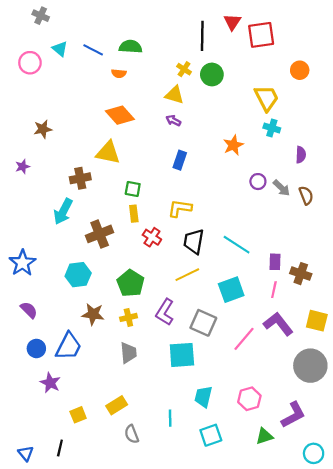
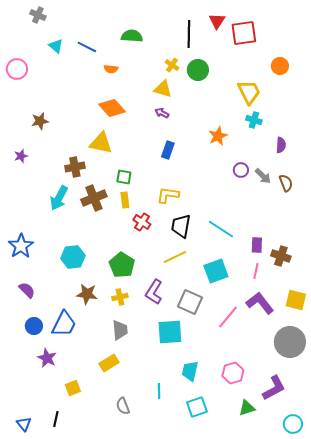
green semicircle: (131, 47) -> (132, 36), moved
pink circle: (30, 63) -> (17, 69), moved
brown cross: (100, 234) -> (94, 198), moved
yellow rectangle: (117, 405) -> (109, 363), moved

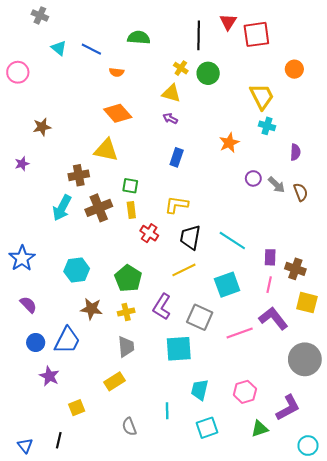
yellow square: (296, 300) -> (307, 303), moved
pink line: (228, 317) -> (240, 333), turned 30

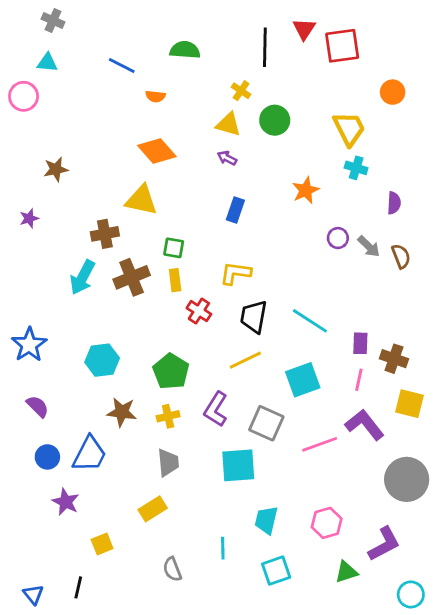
cyan triangle: (59, 48) -> (47, 63), moved, turned -35
green circle: (208, 73) -> (275, 120), moved

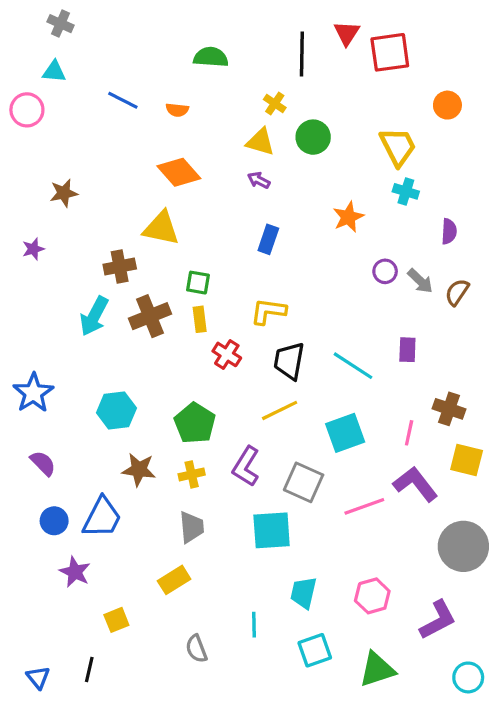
blue line: (122, 65) -> (123, 100), moved
brown semicircle: (401, 256) -> (457, 292), turned -125
purple rectangle: (360, 343) -> (407, 350), moved
green triangle: (346, 572) -> (377, 669), moved, size x1.4

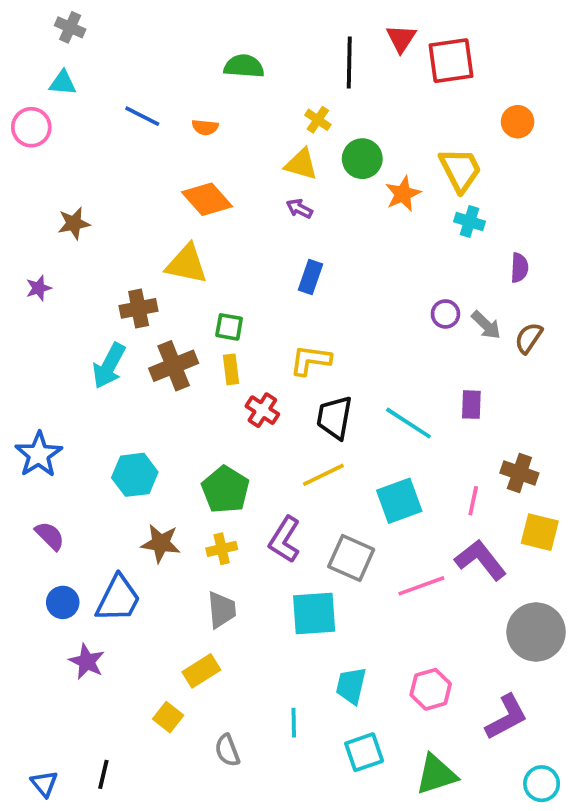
orange star: (348, 217) -> (403, 194), moved
yellow square: (116, 620) -> (168, 717), moved, turned -30

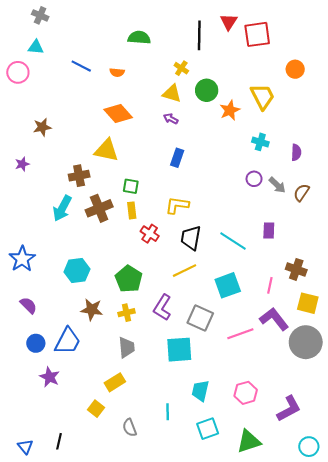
cyan cross: (469, 222) -> (260, 142), moved
gray circle: (536, 632) -> (306, 342), moved

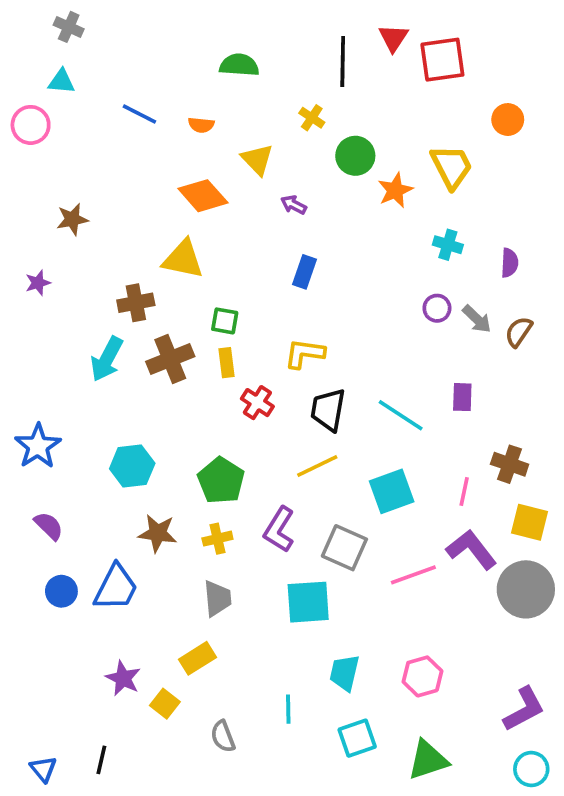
yellow triangle: (172, 93) -> (257, 159), moved, turned 30
purple star: (50, 377) -> (123, 678), moved
purple L-shape: (289, 409) -> (524, 709), moved

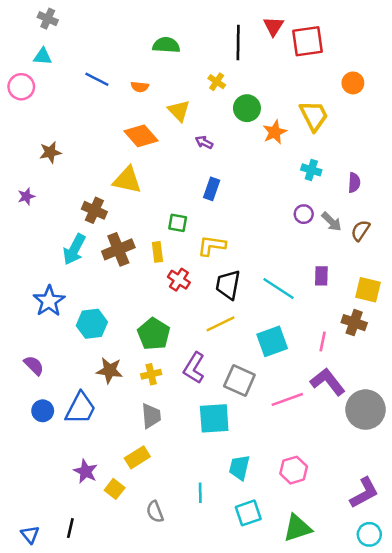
brown cross: (136, 303) -> (94, 210), turned 35
green square: (225, 321) -> (178, 223), moved
blue star: (38, 446) -> (49, 301), moved
yellow square: (529, 522) -> (368, 290), moved

